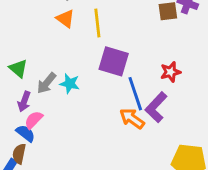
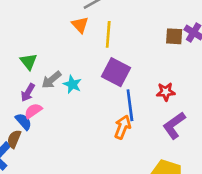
purple L-shape: (156, 107) -> (174, 125), moved
orange arrow: (132, 118) -> (123, 127), turned 65

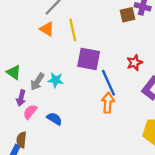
blue semicircle: (23, 122) -> (54, 119), moved

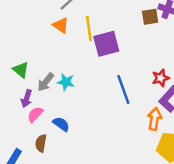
purple square: (89, 59) -> (106, 44), moved, turned -30
red star: (135, 63) -> (161, 78), moved
orange arrow: (108, 103) -> (155, 119), moved
brown semicircle: (21, 140) -> (41, 143), moved

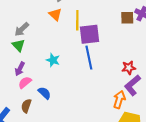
gray arrow: (46, 82) -> (22, 29), moved
blue line: (123, 89) -> (89, 58), moved

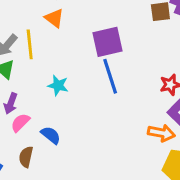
yellow line: (77, 20) -> (30, 44), moved
orange arrow: (119, 100) -> (161, 133), turned 90

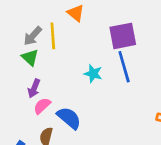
cyan star: (58, 85) -> (93, 74), moved
blue semicircle: (51, 135) -> (69, 118), size x1.4

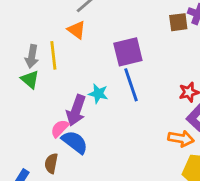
gray arrow: (33, 36) -> (32, 56), turned -30
purple arrow: (34, 88) -> (76, 110), moved, size x1.5
pink semicircle: (42, 106) -> (60, 128), moved

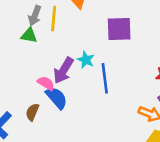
green triangle: (30, 80) -> (29, 35), turned -42
blue line: (131, 85) -> (105, 78), moved
pink semicircle: (60, 128) -> (46, 83), turned 66

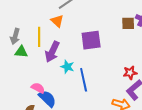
gray arrow: (35, 16) -> (15, 36), moved
purple arrow: (63, 70) -> (52, 52), moved

